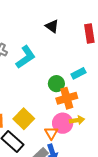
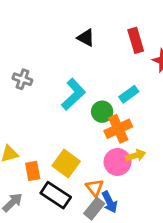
cyan L-shape: (26, 57) -> (73, 94), moved
orange triangle: (51, 133) -> (95, 188), moved

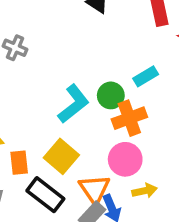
cyan L-shape: (73, 94) -> (74, 104), moved
yellow arrow: (136, 155) -> (145, 191), moved
orange triangle: (95, 188) -> (94, 189), size x1.4

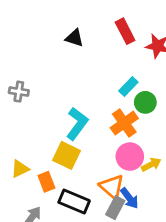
green circle: (111, 95) -> (145, 102), moved
yellow square: (61, 156) -> (67, 155), moved
yellow arrow: (145, 191) -> (151, 165), moved

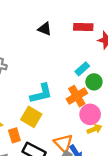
red rectangle: (125, 31) -> (83, 27), turned -66
cyan L-shape: (77, 124) -> (41, 94), turned 35
pink circle: (130, 157) -> (90, 114), moved

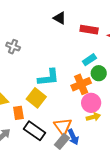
red rectangle: (83, 27) -> (89, 30), moved

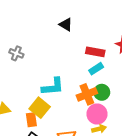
red rectangle: (89, 30) -> (95, 52), moved
green circle: (99, 73) -> (102, 92), moved
orange rectangle: (18, 113) -> (31, 120), moved

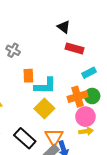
red rectangle: (95, 52) -> (74, 48), moved
yellow square: (40, 108) -> (44, 108), moved
orange rectangle: (31, 120) -> (28, 76), moved

